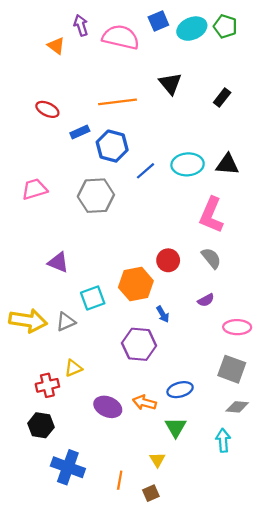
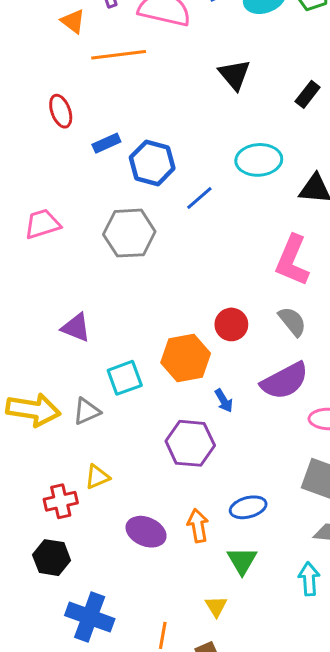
orange line: (117, 102) -> (119, 55), moved
red ellipse: (47, 109) -> (61, 111), turned 45
cyan ellipse: (188, 164) -> (259, 160), moved
purple semicircle: (206, 300) -> (285, 381), size x2.0
orange arrow: (144, 403) -> (198, 526), turned 65

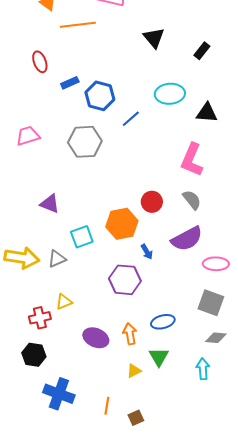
yellow triangle: (216, 606) -> (134, 371), moved, turned 35

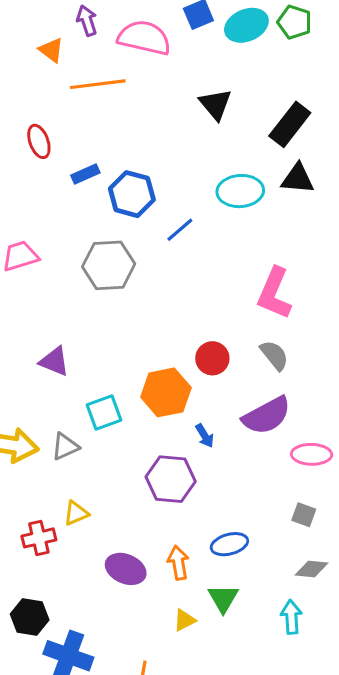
black rectangle: (202, 51) -> (290, 124), size x1.6
black triangle: (207, 113) -> (298, 179), moved
gray square: (211, 303) -> (304, 515), size x0.6
black hexagon: (34, 355) -> (30, 617), moved

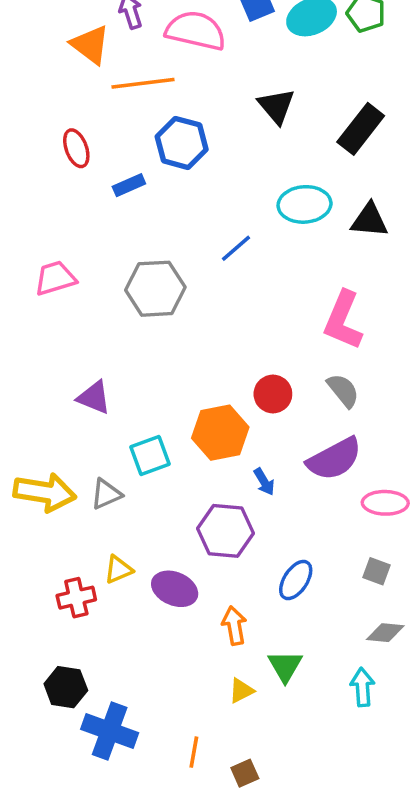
orange triangle: (51, 50) -> (90, 45), size x1.4
black triangle: (298, 179) -> (369, 220), moved
blue hexagon: (132, 194) -> (182, 143), moved
blue ellipse: (229, 544) -> (296, 580), moved, turned -42
purple ellipse: (126, 569) -> (175, 589), moved

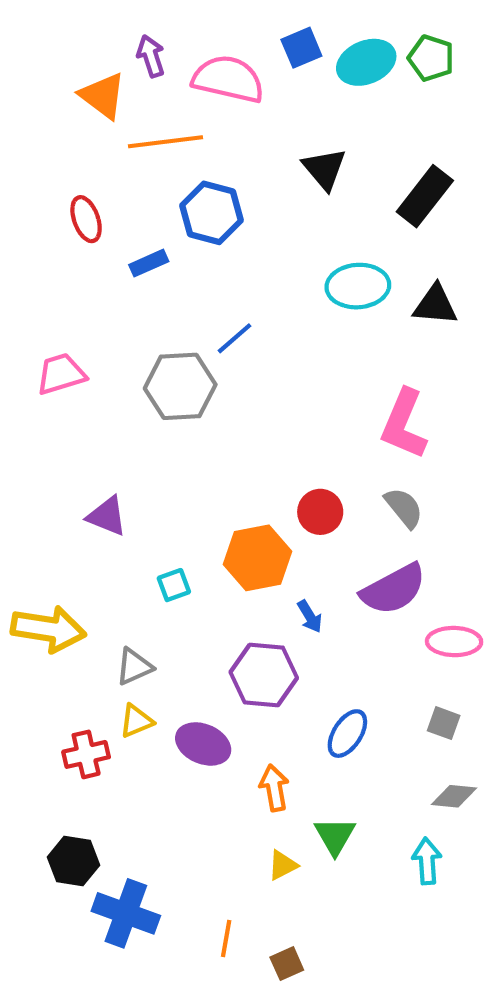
blue line: (236, 248) -> (235, 338), moved
cyan square: (150, 455) -> (174, 585), size x0.7
gray triangle: (106, 494) -> (134, 667), moved

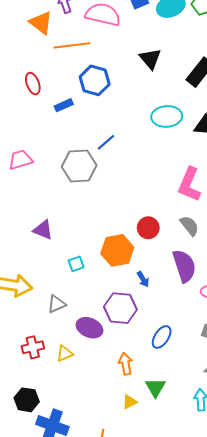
purple semicircle: (393, 589) -> (184, 266), turned -80
yellow triangle: (136, 721) -> (65, 353), moved
purple ellipse: (203, 744) -> (89, 328), moved

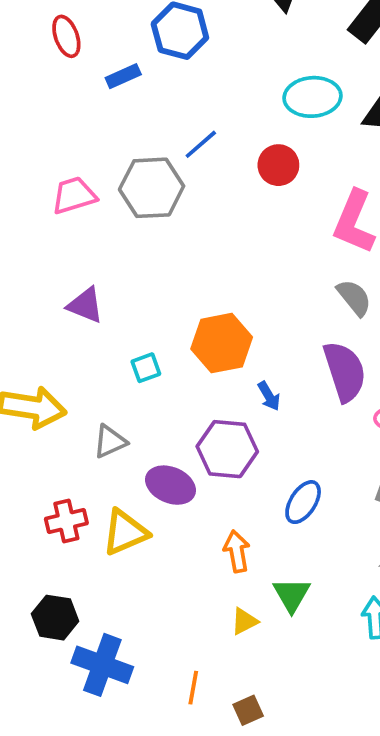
pink trapezoid: (20, 160) -> (74, 195), moved
red circle: (148, 228) -> (278, 165), moved
yellow triangle: (65, 353) -> (125, 532), size x1.5

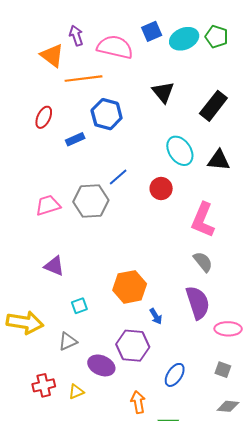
red ellipse: (66, 36) -> (44, 117), turned 45
cyan ellipse: (312, 97) -> (180, 151), turned 60
cyan square: (146, 368) -> (79, 306), moved
yellow triangle: (125, 532) -> (76, 392), size x0.6

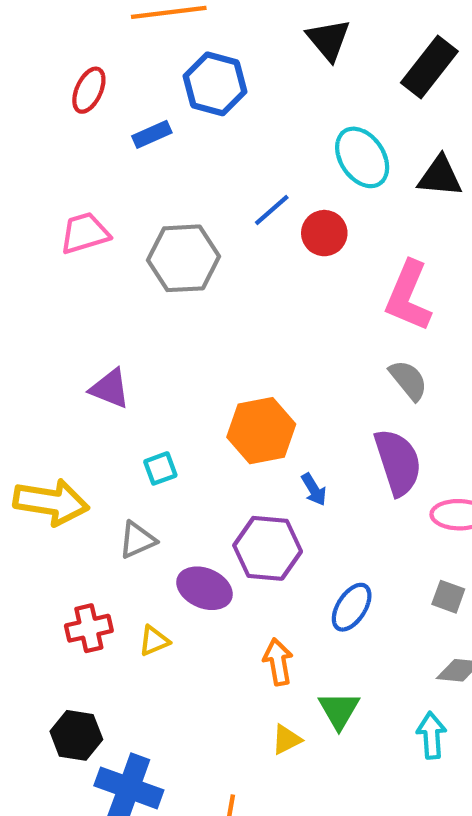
blue line: (118, 177) -> (272, 210), moved
pink trapezoid: (48, 205) -> (85, 233), moved

